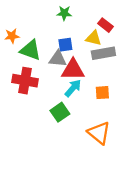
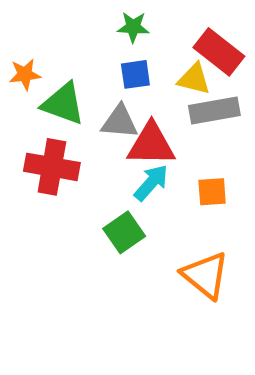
red rectangle: (106, 25) -> (219, 52), size x1.5
blue square: (65, 45) -> (135, 74), moved

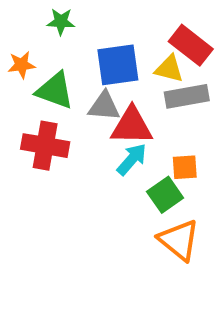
green star: (133, 27) -> (61, 22), moved
blue square: (135, 74) -> (118, 65), size x1.6
green square: (124, 232) -> (165, 195), moved

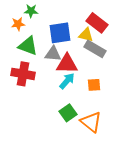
orange star: (21, 65) -> (18, 24), moved
gray rectangle: (187, 96) -> (95, 49), turned 40
green square: (165, 195) -> (68, 113), moved

